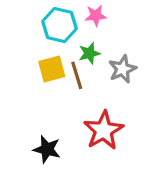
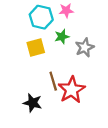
brown line: (77, 75) -> (53, 81), moved

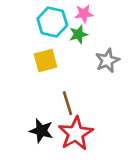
green star: (62, 37) -> (78, 34), moved
red star: (72, 90) -> (76, 133), moved

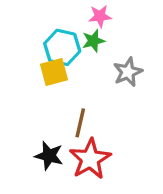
cyan hexagon: (52, 22) -> (62, 47), moved
brown line: (67, 103) -> (80, 123), turned 30

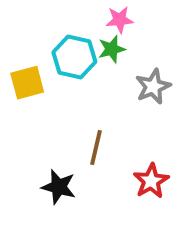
yellow square: (54, 72) -> (27, 83), moved
red star: (90, 159) -> (151, 181), moved, size x0.7

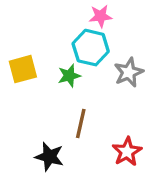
green star: (112, 49) -> (69, 76), moved
cyan hexagon: (74, 57) -> (91, 48), moved

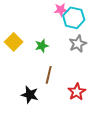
cyan hexagon: (91, 48) -> (74, 18), moved
yellow square: (23, 69) -> (14, 42), turned -30

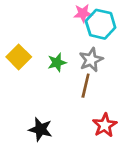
gray star: (78, 44) -> (91, 60), moved
brown line: (49, 75) -> (86, 86), moved

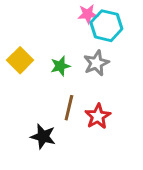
brown line: (86, 86) -> (69, 108), moved
red star: (105, 125) -> (98, 116), moved

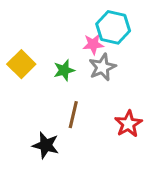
pink star: (88, 14) -> (93, 44), moved
red star: (98, 116) -> (128, 124), moved

